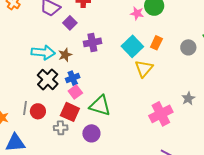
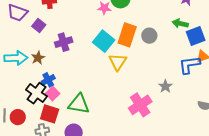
orange rectangle: (156, 43) -> (127, 35), size x1.6
gray circle: (188, 47) -> (149, 36), moved
black cross: (48, 79) -> (36, 93), moved

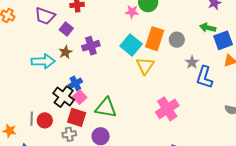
brown star: (38, 58) -> (65, 52), moved
blue L-shape: (189, 65) -> (204, 77), moved, turned -65
gray star: (165, 86) -> (192, 62), moved

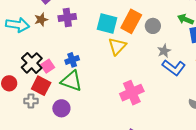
cyan square: (131, 45) -> (107, 23), turned -35
blue L-shape: (204, 77) -> (174, 68), turned -80
blue cross: (75, 83) -> (72, 60), moved

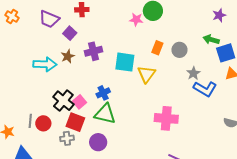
orange rectangle: (131, 21) -> (157, 48), size x0.6
cyan square: (107, 23) -> (125, 62), moved
pink cross: (132, 93) -> (166, 118), turned 35

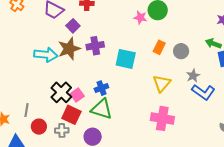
brown star: (68, 56) -> (69, 49), size x1.6
yellow triangle: (146, 74) -> (162, 83), moved
red circle: (43, 123) -> (39, 127), moved

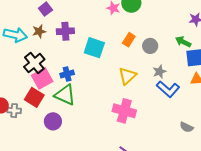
brown star: (69, 49) -> (39, 31), size x0.6
black cross: (61, 92) -> (34, 63), moved
pink square: (77, 95) -> (42, 78), size x1.5
gray cross: (62, 130) -> (14, 111), moved

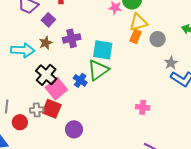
blue cross: (67, 74) -> (80, 80), turned -32
yellow triangle: (127, 76) -> (138, 22), moved, turned 36
green triangle: (65, 95) -> (98, 70), moved, turned -50
gray cross: (14, 111) -> (37, 110), moved
pink cross: (124, 111) -> (143, 107), size x0.6

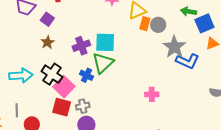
orange rectangle: (136, 36) -> (145, 24), moved
purple cross: (72, 38) -> (81, 46), moved
cyan arrow: (23, 50) -> (21, 75), moved
gray star: (171, 63) -> (174, 47), size x1.6
gray cross: (37, 110) -> (83, 106), moved

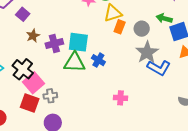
gray circle: (158, 25) -> (142, 29), moved
brown star: (48, 42) -> (33, 36), moved
green triangle: (103, 63) -> (74, 62), turned 40
blue cross: (86, 75) -> (98, 60), moved
gray cross: (83, 106) -> (50, 96), moved

